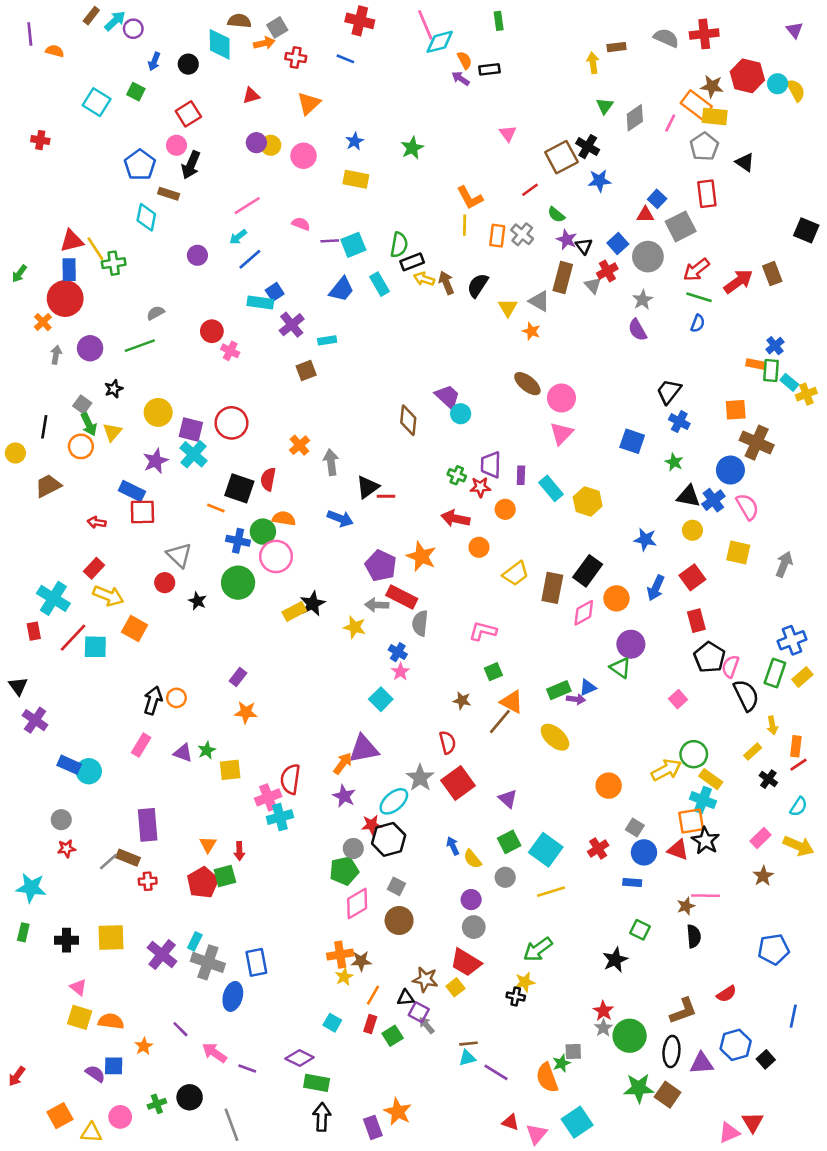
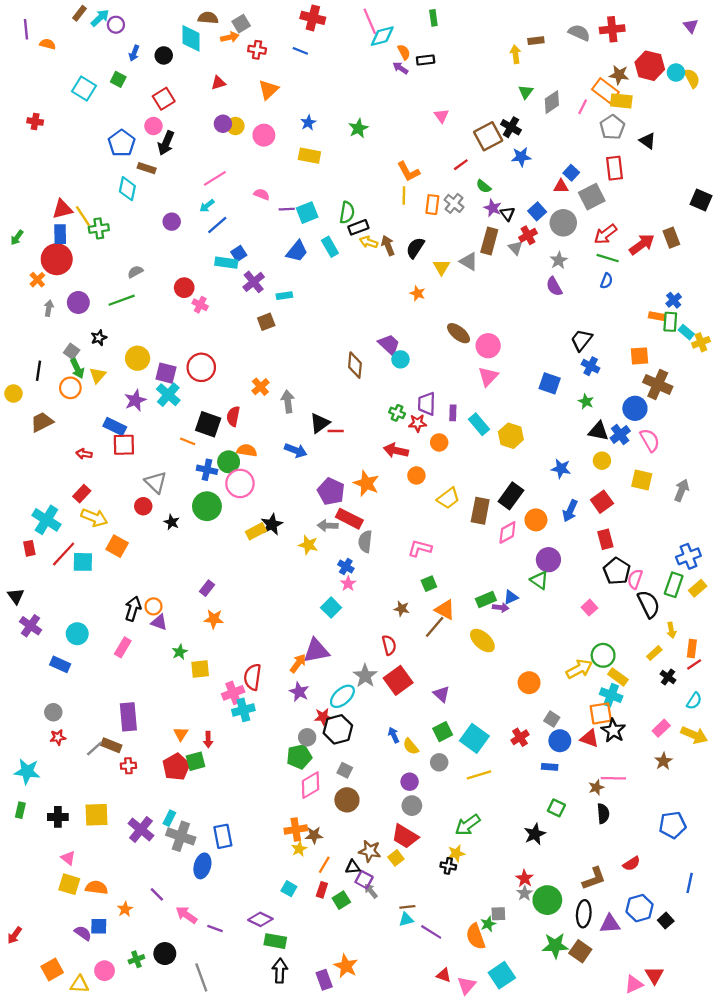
orange star: (531, 331) -> (418, 293), moved
purple triangle: (183, 753) -> (159, 622), moved
cyan circle: (89, 771) -> (77, 634), moved

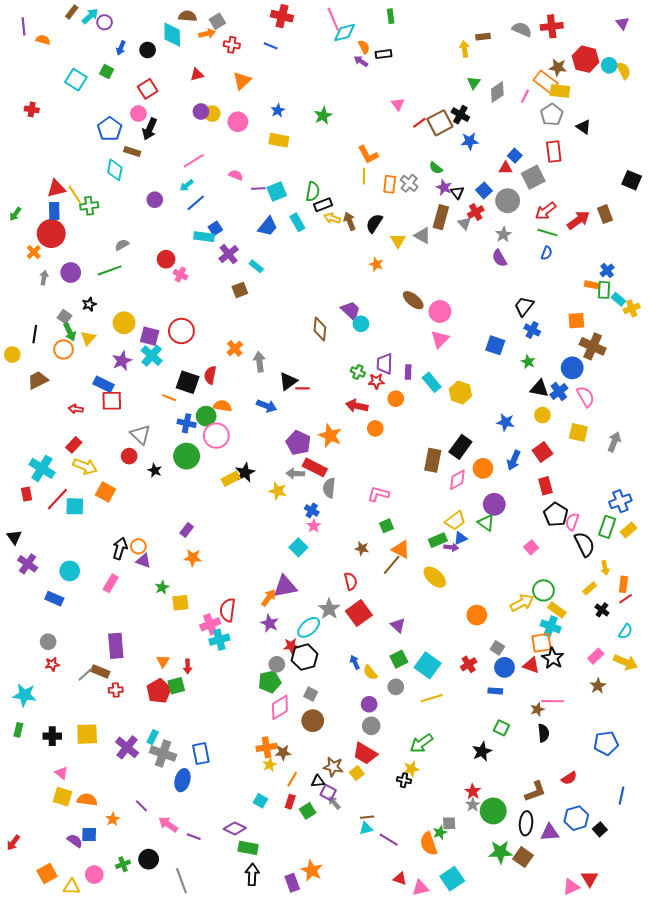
red line: (461, 165) -> (419, 123), moved
cyan rectangle: (284, 296) -> (256, 266), turned 48
yellow trapezoid: (448, 498) -> (455, 521), moved
pink triangle: (467, 985) -> (420, 888), turned 36

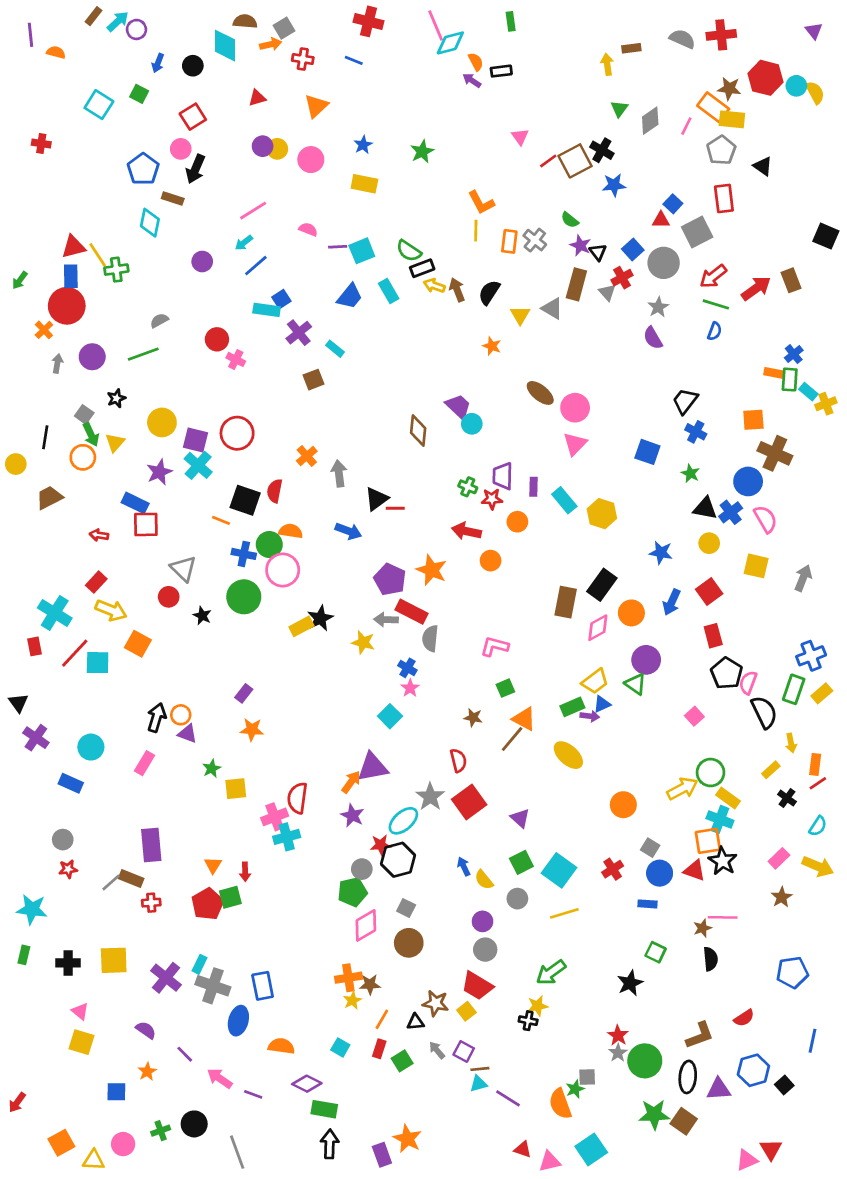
green semicircle: (313, 191) -> (409, 251), turned 114
purple square: (328, 792) -> (464, 1051), moved
orange semicircle: (87, 800) -> (281, 1046), moved
purple semicircle: (75, 841) -> (146, 1030), moved

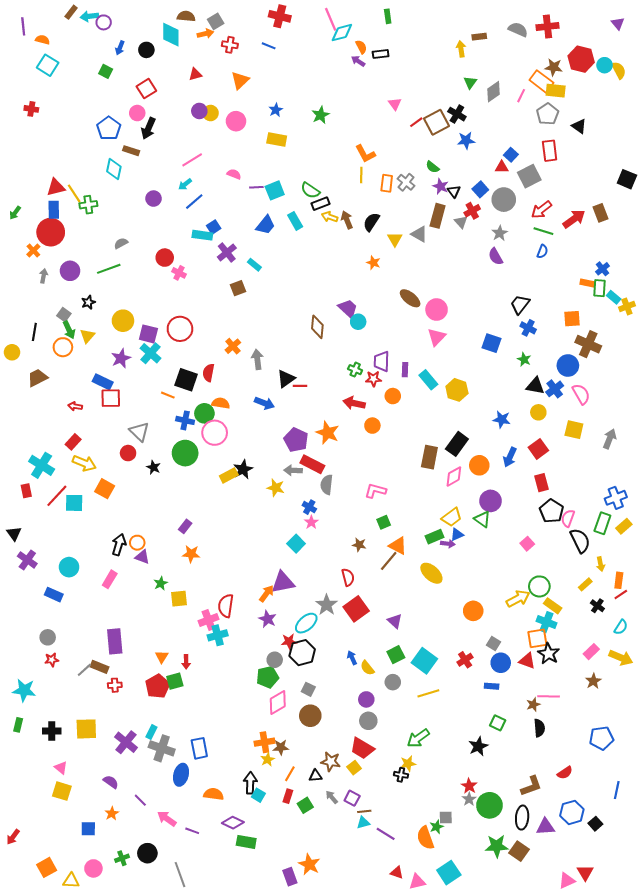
cyan arrow: (118, 21) -> (89, 16), turned -144
cyan square: (99, 105) -> (48, 65), moved
black arrow: (330, 1144) -> (250, 783), moved

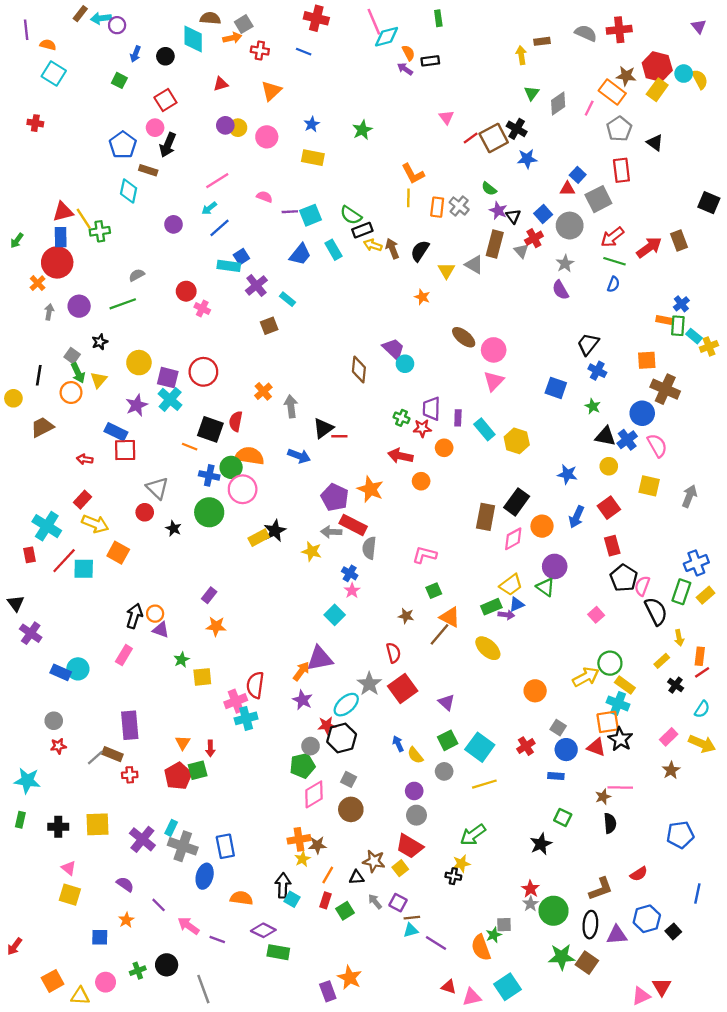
yellow rectangle: (556, 91) -> (657, 90), moved, turned -60
orange semicircle: (221, 403) -> (249, 456), size x1.4
cyan circle: (69, 567) -> (78, 669), moved

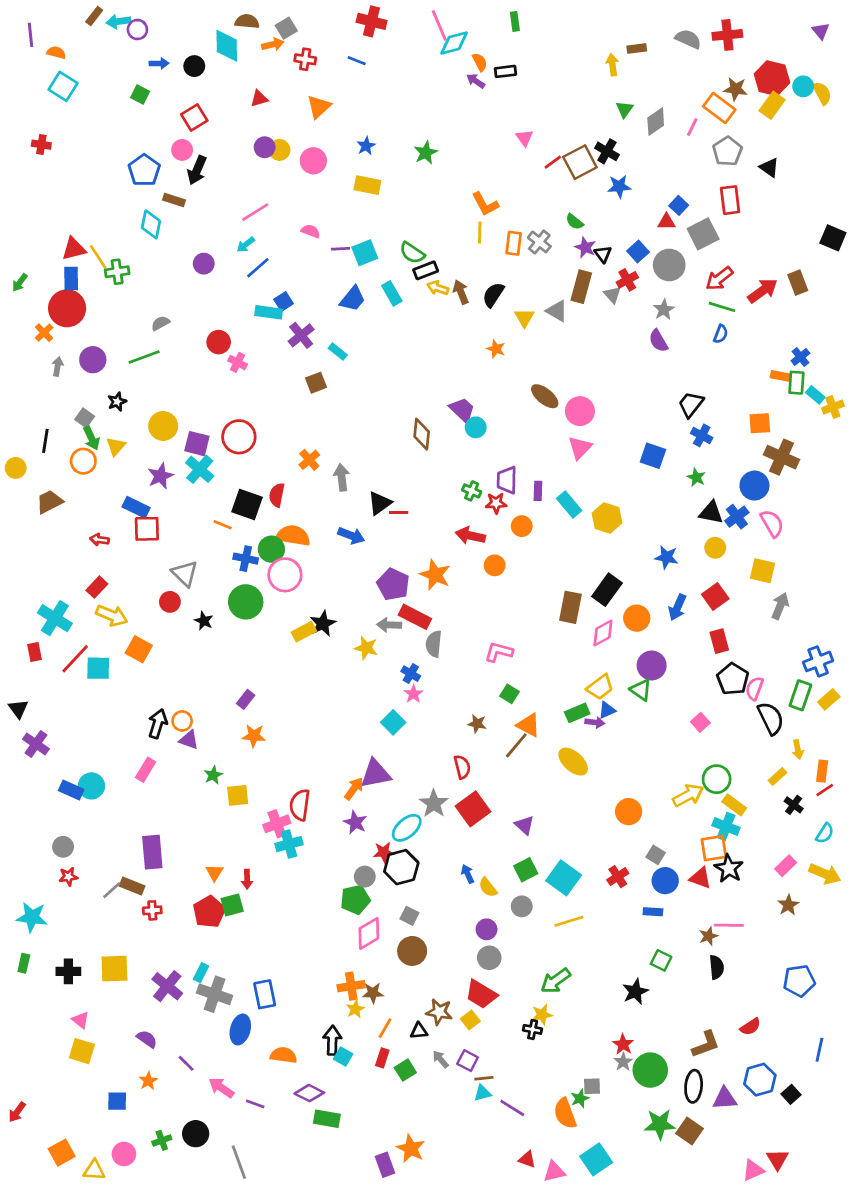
blue arrow: (135, 54) -> (159, 63), turned -112
gray arrow: (689, 496) -> (780, 606), moved
green square: (434, 591) -> (510, 694), turned -35

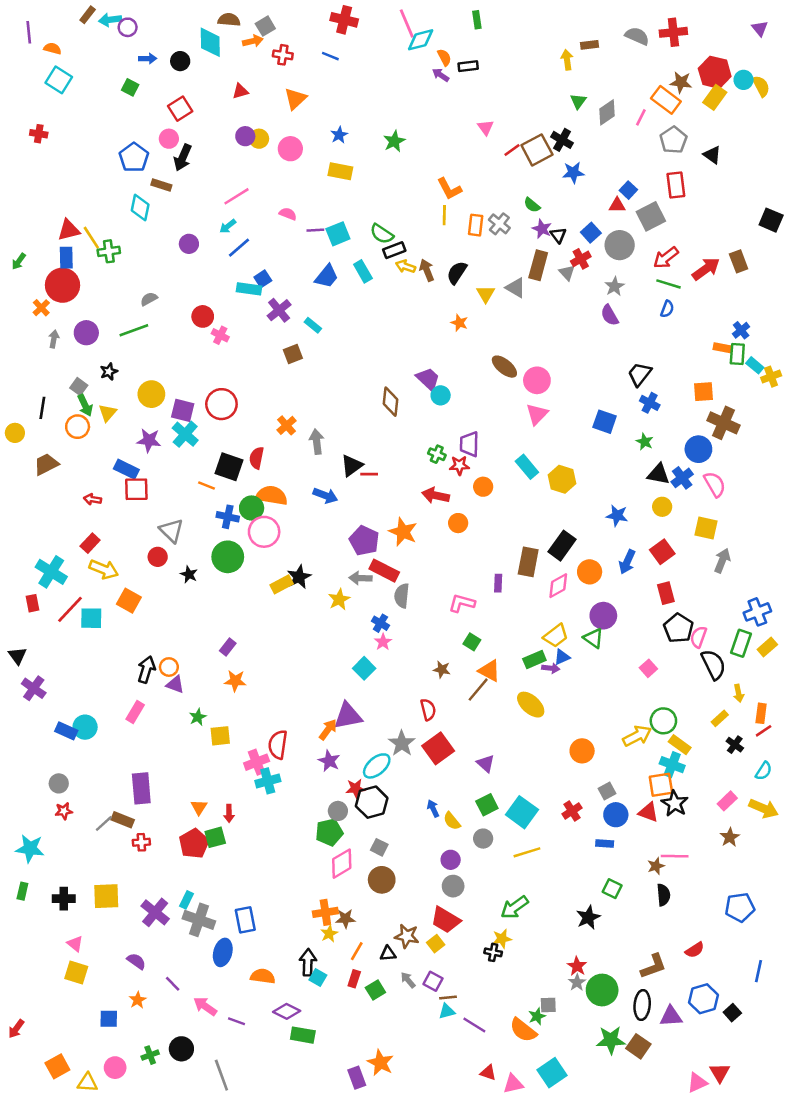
purple star: (160, 476) -> (149, 440), turned 30
purple rectangle: (538, 491) -> (498, 583), moved
yellow star: (366, 648) -> (339, 599), turned 30
gray square: (656, 855) -> (607, 791), turned 30
orange semicircle: (565, 1113) -> (523, 1030), turned -32

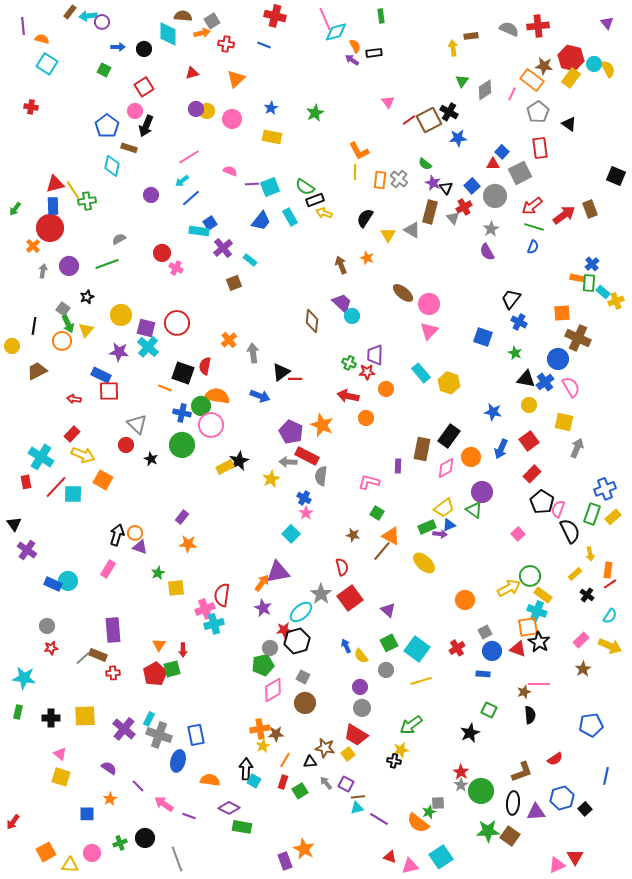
brown arrow: (427, 270) -> (341, 265), moved
red rectangle: (666, 593) -> (532, 474), turned 60

